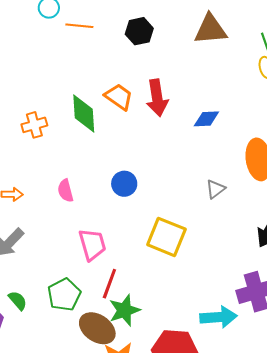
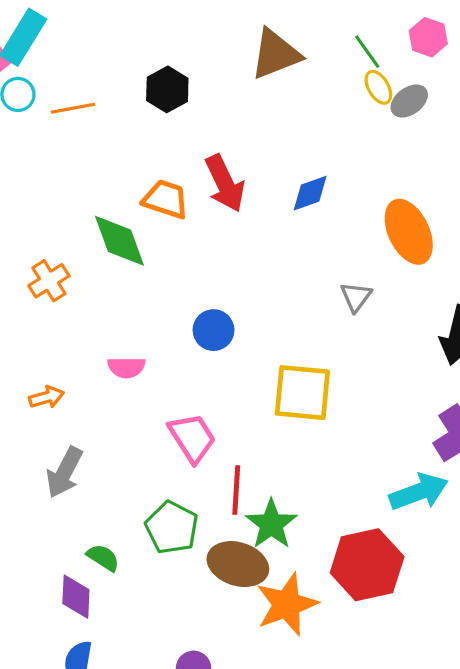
pink semicircle: (65, 191) -> (126, 367), turned -60

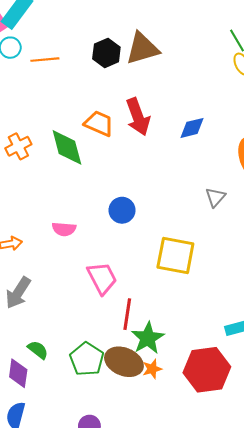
brown triangle: (276, 54) -> (142, 48), moved
orange cross: (49, 281) -> (18, 146), moved
green pentagon: (172, 528) -> (87, 359), moved
orange star: (287, 604) -> (152, 369), moved, size x0.5

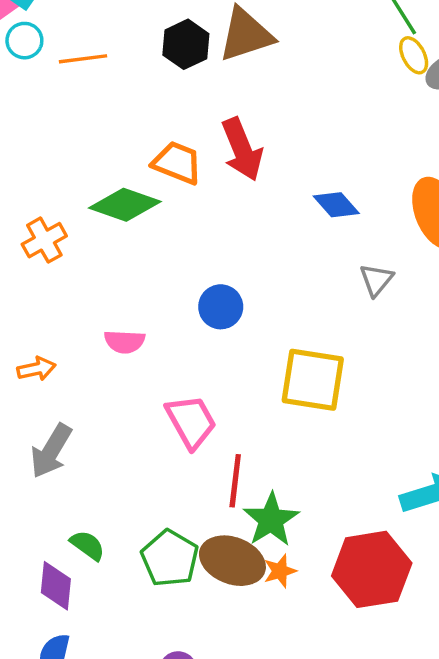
blue diamond: (192, 128) -> (336, 205), moved, turned 64
orange cross: (18, 146) -> (44, 240), moved
green diamond: (67, 147) -> (125, 205), turned -54

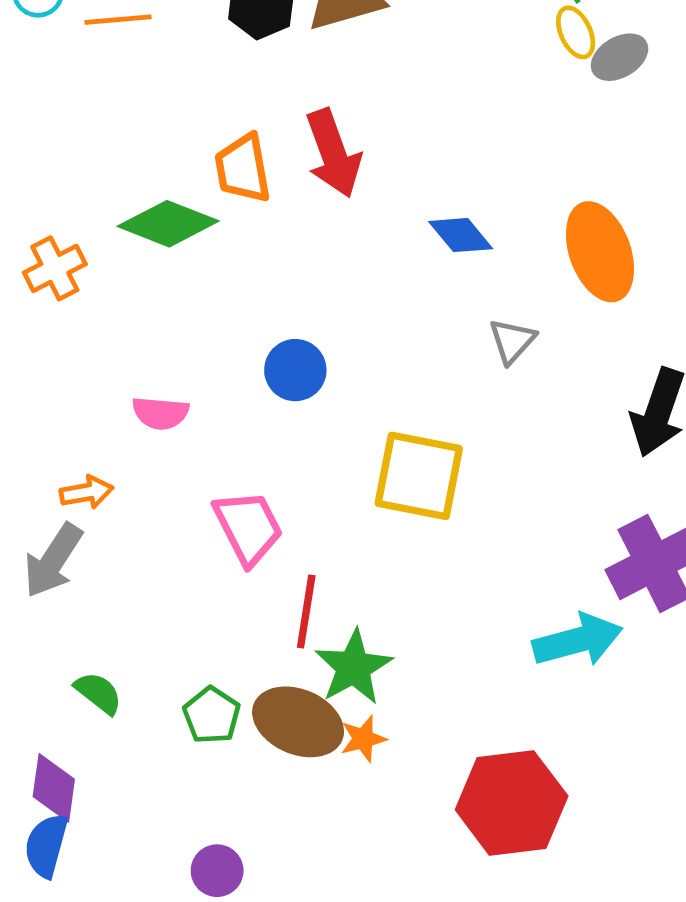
orange trapezoid: (177, 163) -> (243, 168), turned -124
orange arrow: (36, 369) -> (87, 492), moved
green pentagon: (170, 558) -> (212, 715), size x0.7
red hexagon: (372, 569) -> (512, 803), moved
purple diamond: (56, 586) -> (54, 788), moved

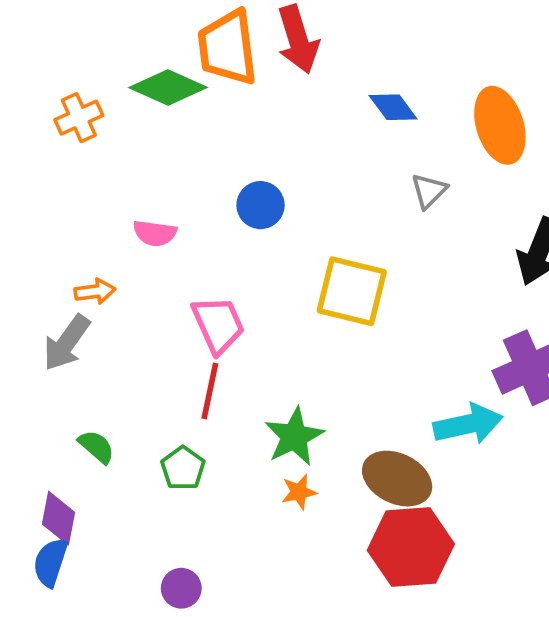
orange trapezoid: (243, 168) -> (228, 48), size x1.4
red line: (306, 611) -> (210, 391), moved
brown ellipse: (298, 722) -> (397, 479), moved

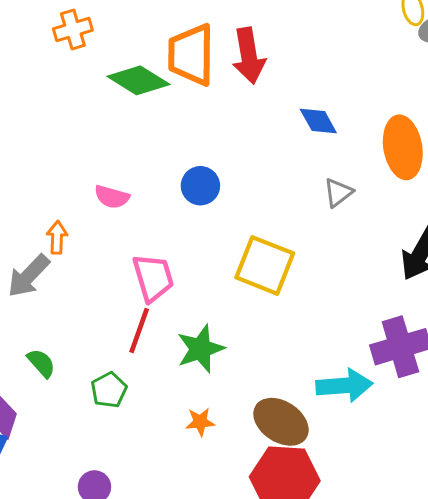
orange cross: (79, 118) -> (73, 29), moved
orange arrow: (95, 291) -> (57, 237), turned -88
green star: (294, 436) -> (200, 349), moved

